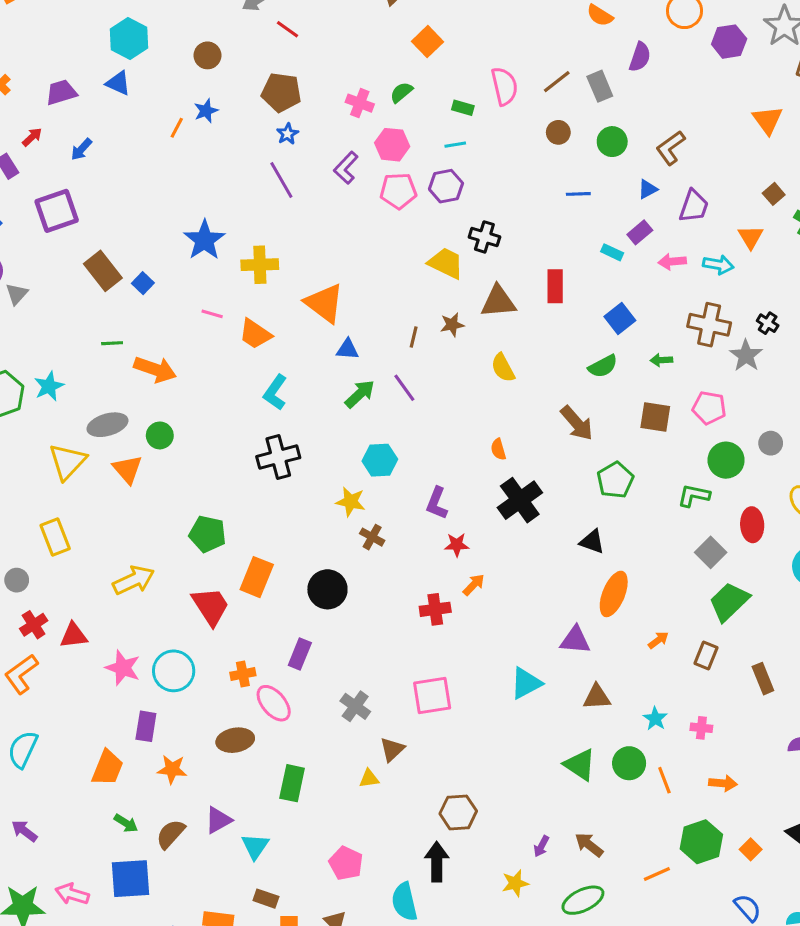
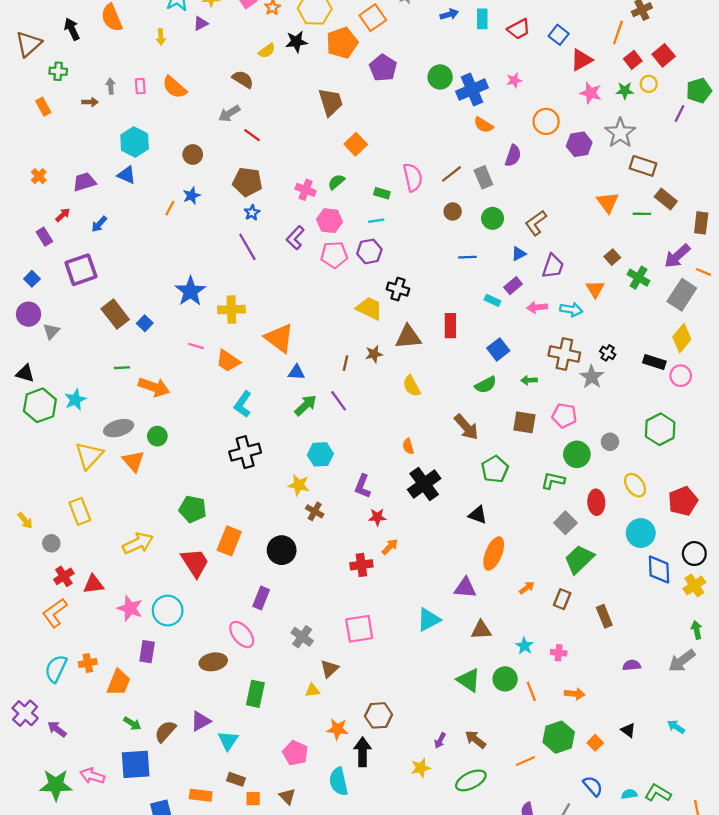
orange cross: (243, 674) -> (88, 663), moved
orange star: (172, 769) -> (337, 729), moved

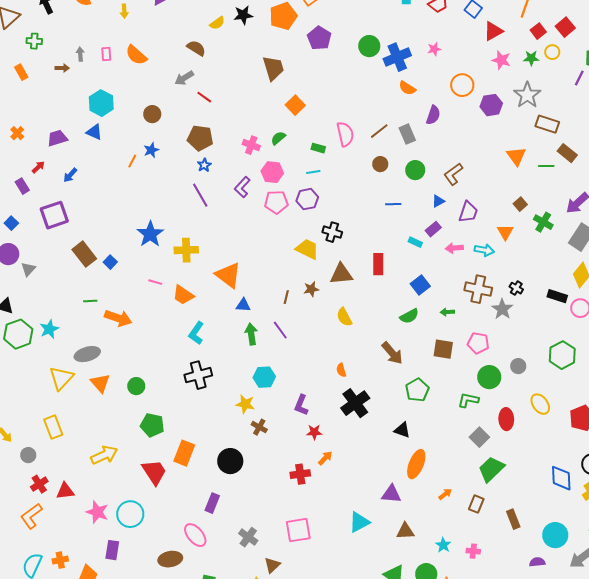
green arrow: (306, 405) -> (251, 334), turned -55
green circle: (157, 436) -> (136, 386), moved
cyan circle: (641, 533) -> (555, 535), moved

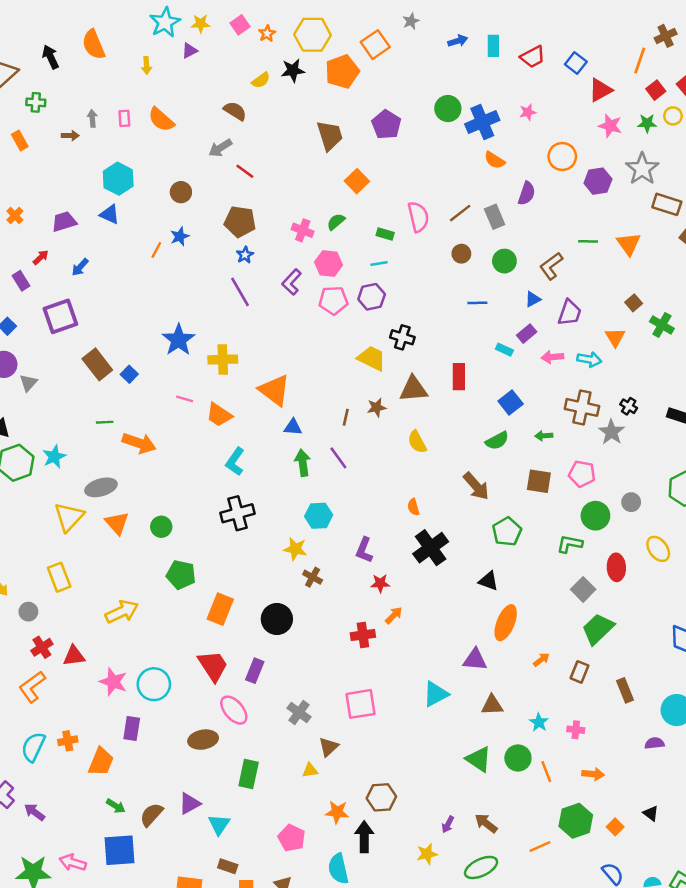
purple pentagon: (319, 38) -> (386, 125), moved
green line: (546, 166) -> (588, 241), moved
red trapezoid: (154, 472) -> (213, 666), moved

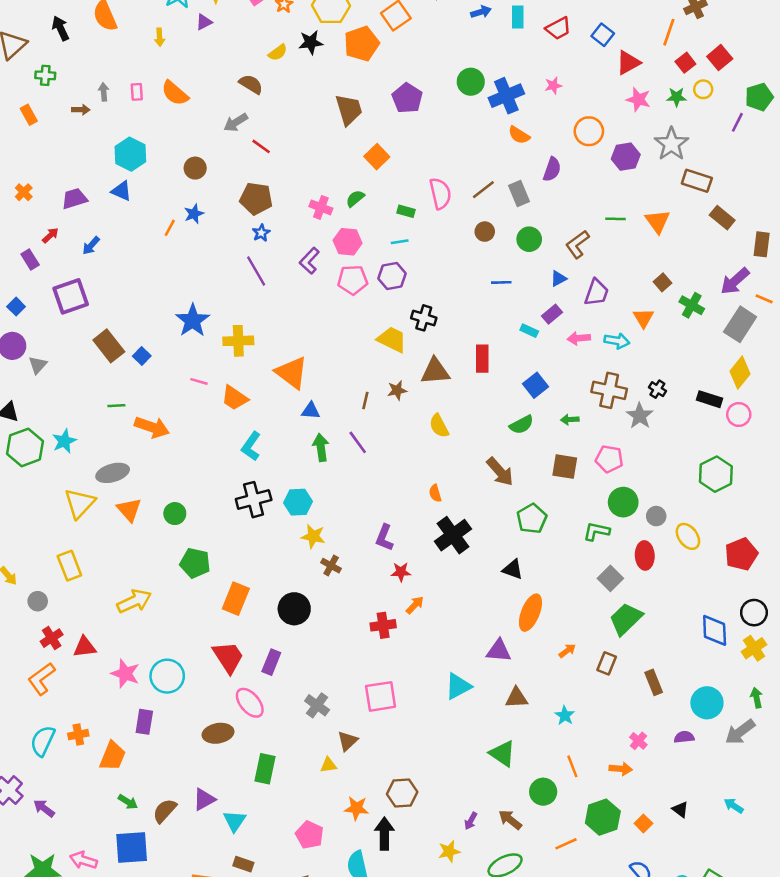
gray circle: (631, 502) -> (656, 516), moved
cyan hexagon: (319, 516) -> (298, 502), moved
pink cross: (576, 730) -> (638, 741), moved, turned 35
green circle: (518, 758) -> (543, 792), moved

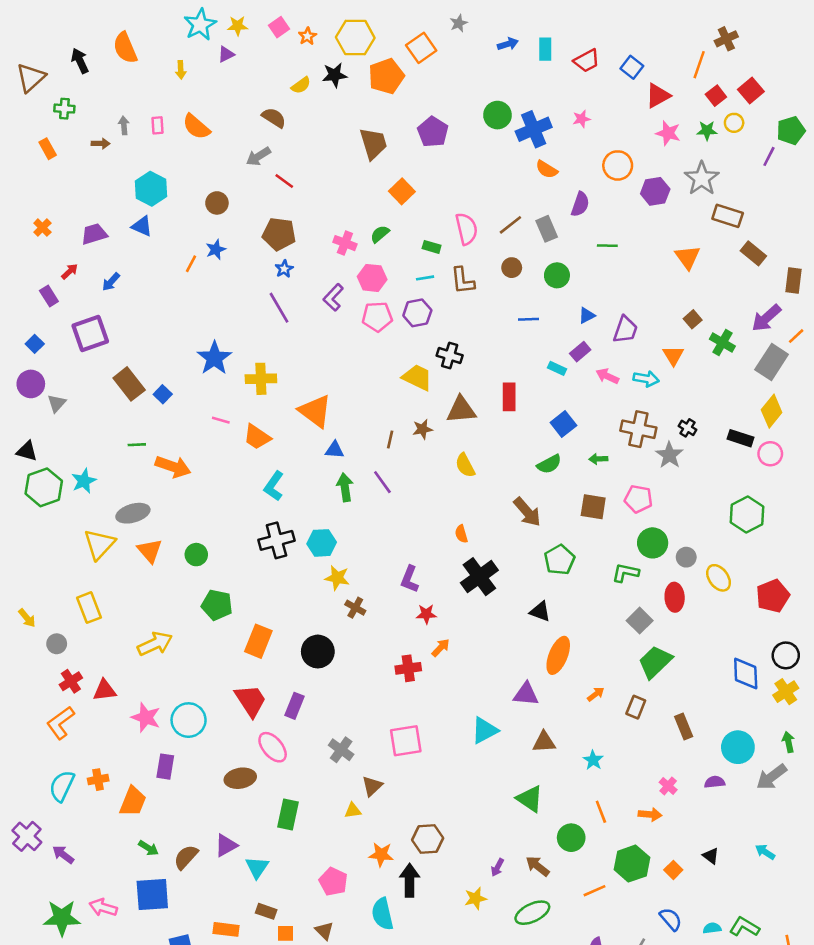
green line: (616, 219) -> (607, 246), moved
brown L-shape: (577, 244) -> (463, 281), moved, turned -60
orange line: (764, 299) -> (796, 336), turned -66
pink arrow: (579, 338) -> (607, 376), turned 30

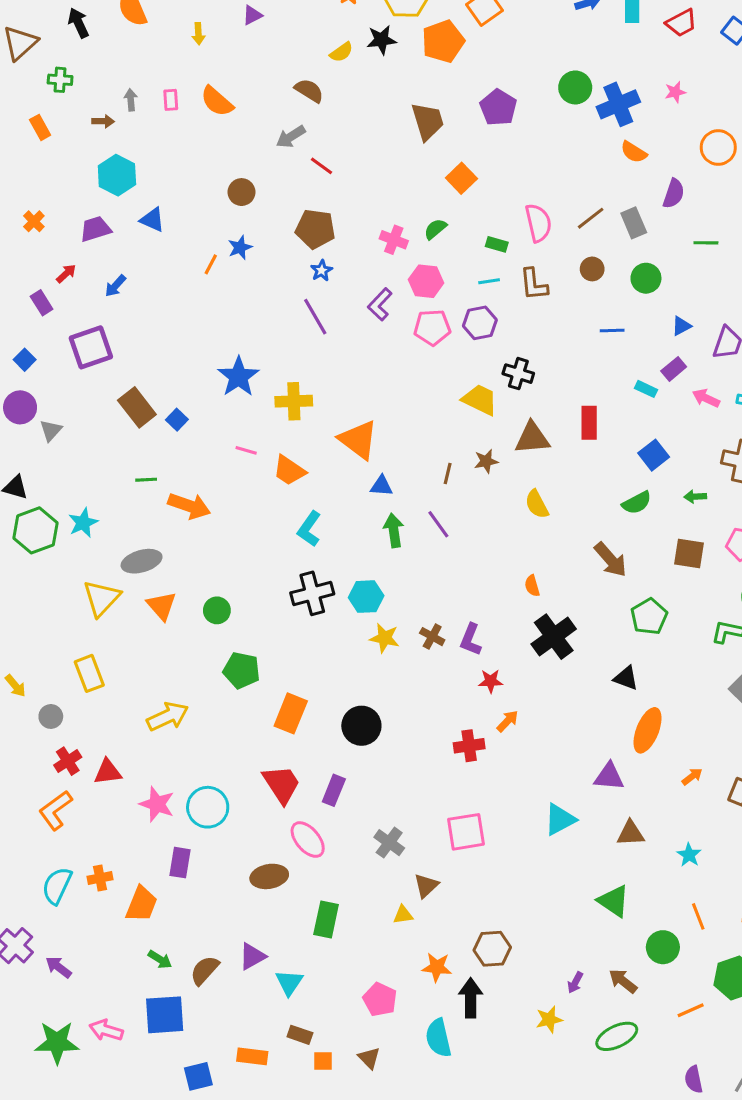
cyan hexagon: (151, 189) -> (117, 175), moved
brown cross: (355, 608) -> (432, 637), moved

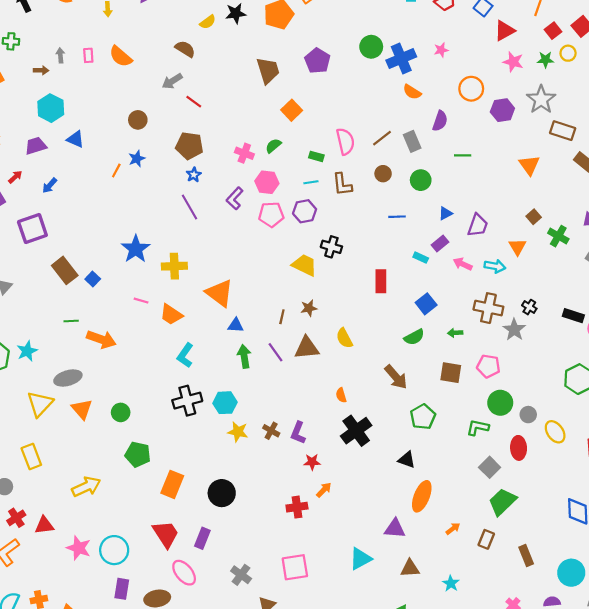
brown triangle: (532, 438) -> (307, 348), moved
purple rectangle: (180, 863) -> (122, 589), moved

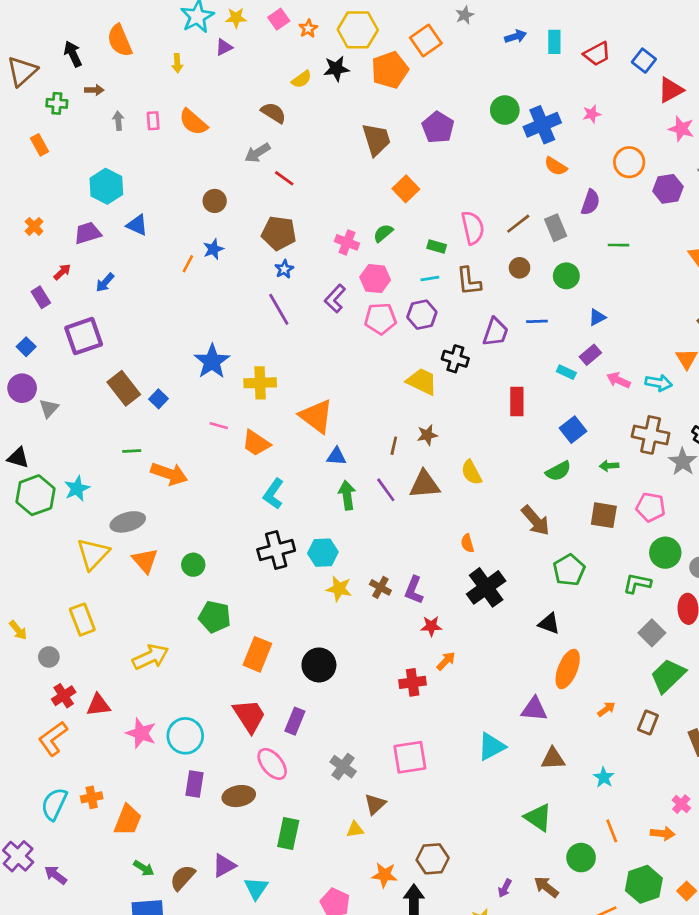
brown arrow: (41, 70) -> (94, 90), moved
purple trapezoid: (478, 225) -> (495, 332), moved

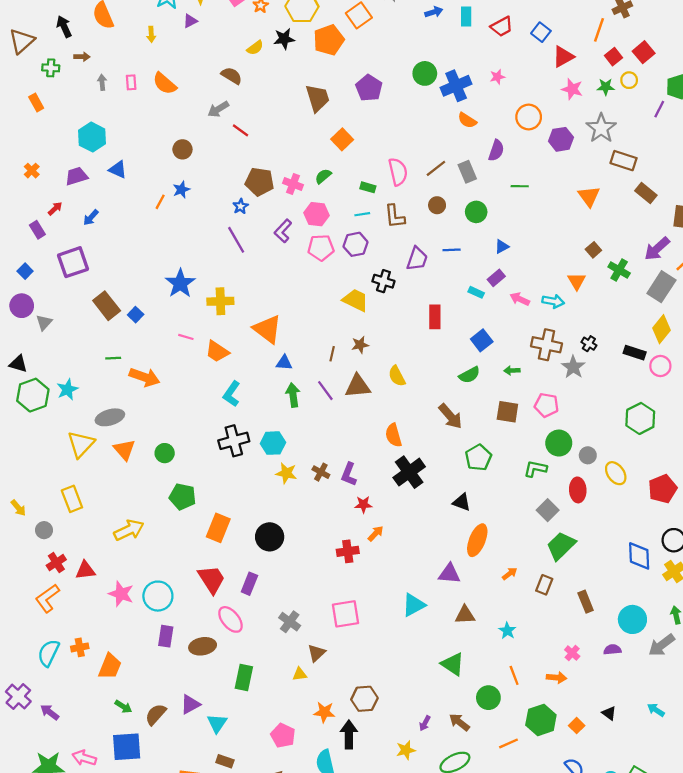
brown pentagon: (279, 233) -> (260, 182), moved
orange semicircle: (467, 543) -> (394, 435), size x1.5

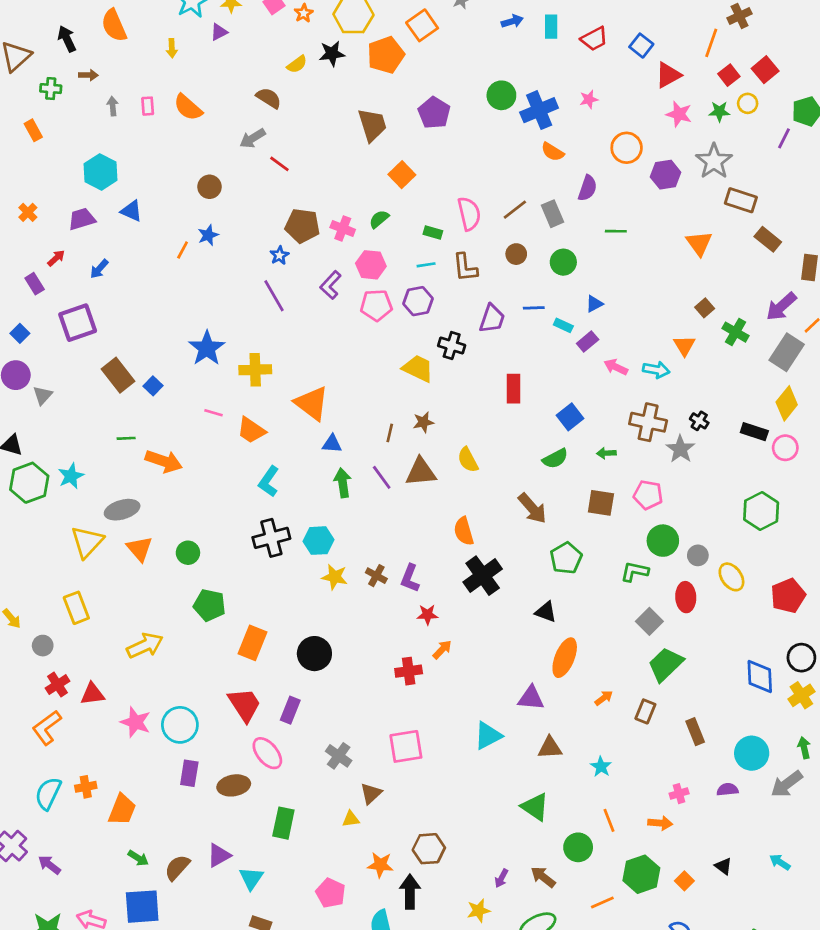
cyan rectangle: (476, 292) -> (563, 325), moved
pink cross: (572, 653) -> (679, 794), turned 32

